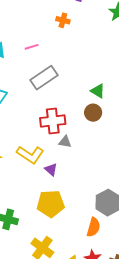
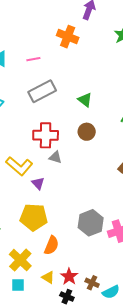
orange cross: (63, 20) -> (68, 37), size x1.5
green triangle: (98, 91) -> (85, 100), moved
orange semicircle: (93, 227) -> (51, 245), moved

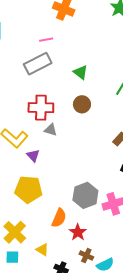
pink line: (33, 59) -> (46, 40), moved
orange semicircle: (51, 245) -> (59, 218), moved
red star: (69, 277) -> (78, 232), moved

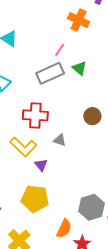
pink line: (46, 40) -> (60, 50), turned -48
green triangle: (81, 72) -> (79, 68), moved
red cross: (41, 108) -> (35, 115), moved

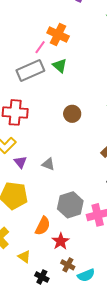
orange cross: (79, 20) -> (58, 34), moved
gray triangle: (60, 140) -> (48, 164), moved

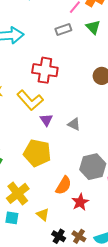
gray rectangle: (30, 71) -> (63, 30), size x0.6
brown cross: (68, 265) -> (79, 236), moved

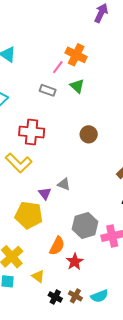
gray rectangle: (63, 30) -> (48, 90), turned 42
purple triangle: (46, 120) -> (45, 194), moved

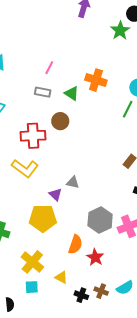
orange cross: (76, 55) -> (96, 80), moved
green triangle: (77, 86) -> (72, 93), moved
brown circle: (89, 134) -> (60, 121), moved

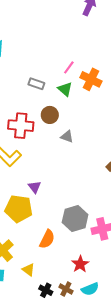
pink line: (49, 68) -> (69, 67), moved
gray triangle: (73, 183) -> (67, 137), moved
red star: (95, 257) -> (80, 264), moved

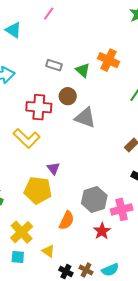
pink line: (69, 67) -> (49, 14), moved
gray triangle: (67, 137) -> (85, 118), size x1.6
red star: (80, 264) -> (102, 231), moved

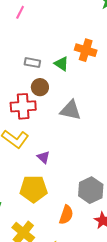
brown circle: (68, 96) -> (40, 87), moved
purple triangle: (53, 168) -> (43, 157), moved

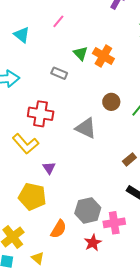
orange cross: (86, 50) -> (103, 56), moved
green triangle: (61, 64) -> (81, 53), moved
brown circle: (40, 87) -> (111, 102), moved

